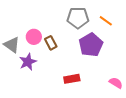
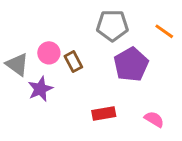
orange line: (106, 21) -> (164, 31), moved
pink semicircle: (116, 83) -> (154, 119), moved

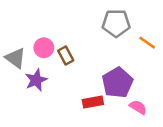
gray pentagon: (112, 26) -> (116, 23), moved
orange line: (164, 31) -> (147, 43), moved
purple pentagon: (131, 64) -> (117, 83), moved

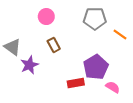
pink circle: (44, 48) -> (46, 17), moved

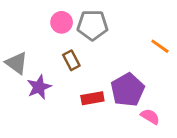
gray pentagon: (95, 19) -> (92, 25), moved
red rectangle: (76, 83) -> (92, 98), moved

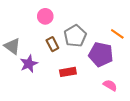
gray pentagon: (92, 25) -> (75, 36), moved, turned -30
purple pentagon: (128, 90) -> (101, 54), moved, turned -30

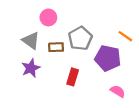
brown rectangle: (52, 44) -> (56, 47), turned -64
gray triangle: (12, 46) -> (31, 41), moved
red rectangle: (68, 72) -> (73, 77), turned -63

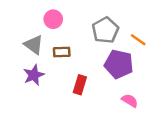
gray pentagon: (80, 38) -> (105, 30), moved

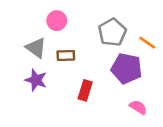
purple star: (34, 75) -> (36, 80), turned -30

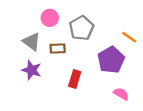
gray pentagon: (112, 32) -> (81, 28), moved
purple pentagon: (126, 68) -> (111, 60), turned 30

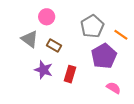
gray pentagon: (81, 28) -> (92, 26), moved
brown rectangle: (58, 48) -> (54, 45), turned 32
purple star: (32, 70) -> (43, 70), moved

